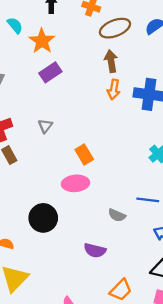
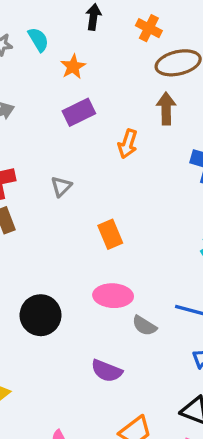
orange star: (42, 41) -> (73, 67), size x0.7
orange arrow: (114, 89) -> (128, 144), moved
pink ellipse: (75, 183) -> (113, 296), moved

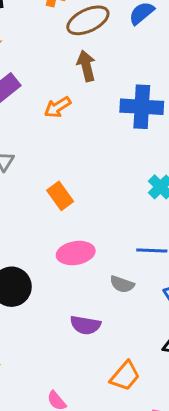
orange arrow: (128, 144) -> (58, 107), turned 52
gray semicircle: (144, 326) -> (122, 284), moved

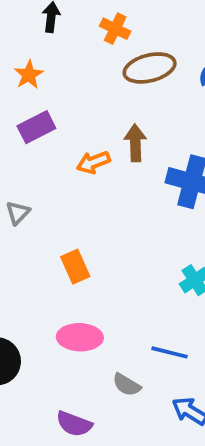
brown arrow: (86, 66) -> (135, 143), moved

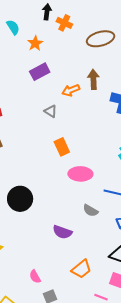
orange cross: (115, 29) -> (64, 23), moved
gray triangle: (18, 213) -> (51, 111), moved, turned -40
pink ellipse: (80, 337) -> (80, 174), moved

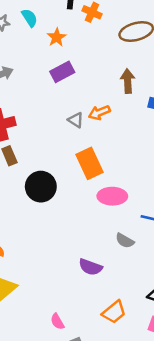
orange arrow: (71, 90) -> (99, 113), moved
orange rectangle: (62, 147) -> (89, 163), size x1.4
black circle: (20, 199) -> (41, 187), moved

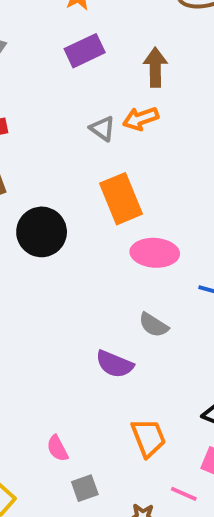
brown arrow: (128, 81) -> (155, 67), moved
gray semicircle: (125, 241) -> (154, 325), moved
orange trapezoid: (114, 312) -> (148, 438), turned -75

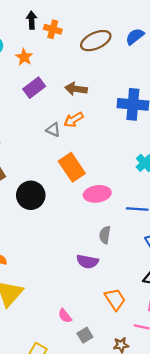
brown arrow: (155, 67) -> (76, 89), turned -70
gray semicircle: (154, 325) -> (105, 235), turned 78

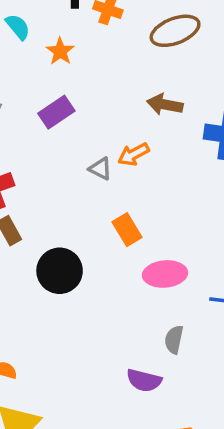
purple rectangle: (34, 88) -> (56, 112), moved
brown arrow: (76, 89) -> (165, 105), moved
orange rectangle: (72, 167) -> (127, 230), size x0.7

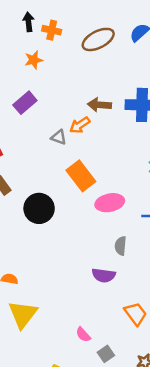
orange star: (60, 51) -> (34, 60), moved, turned 30
brown arrow: (165, 105) -> (99, 105), moved
orange rectangle: (127, 230) -> (81, 176), size x1.4

